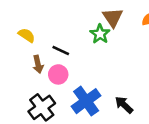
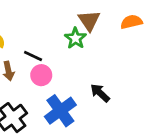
pink circle: (58, 74) -> (41, 75), moved
black arrow: (124, 105) -> (100, 93), moved

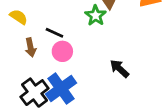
blue cross: (60, 111) -> (61, 89), moved

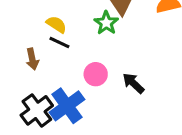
yellow semicircle: (19, 17) -> (56, 24), moved
pink circle: (62, 51) -> (96, 74), moved

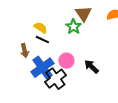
blue cross: (67, 106) -> (42, 68), moved
black cross: (37, 110) -> (55, 79), moved

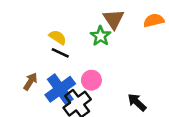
brown arrow: (24, 51) -> (30, 81), moved, turned -136
black arrow: (91, 67) -> (137, 102), moved

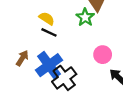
pink circle: (91, 80) -> (103, 55), moved

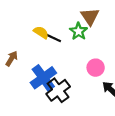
black line: (49, 32) -> (54, 38), moved
brown arrow: (22, 58) -> (12, 58), moved

